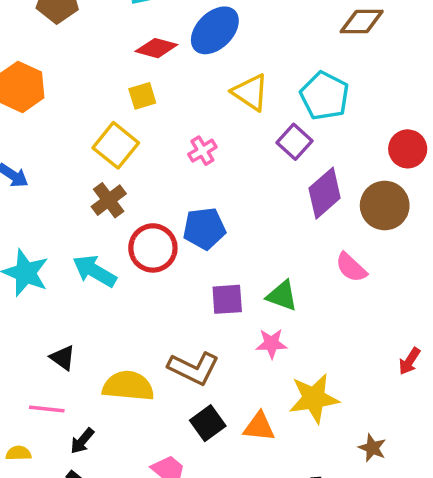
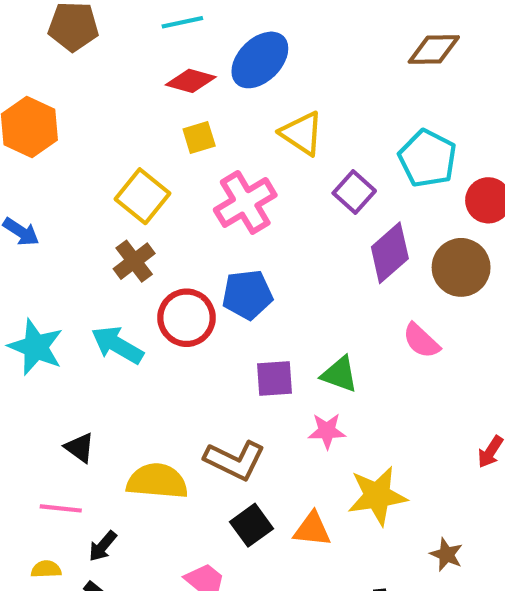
yellow square: (142, 96) -> (199, 137), moved
cyan pentagon: (325, 96) -> (428, 158), moved
pink cross: (202, 151) -> (245, 202), size x1.8
yellow semicircle: (18, 453) -> (46, 569), moved

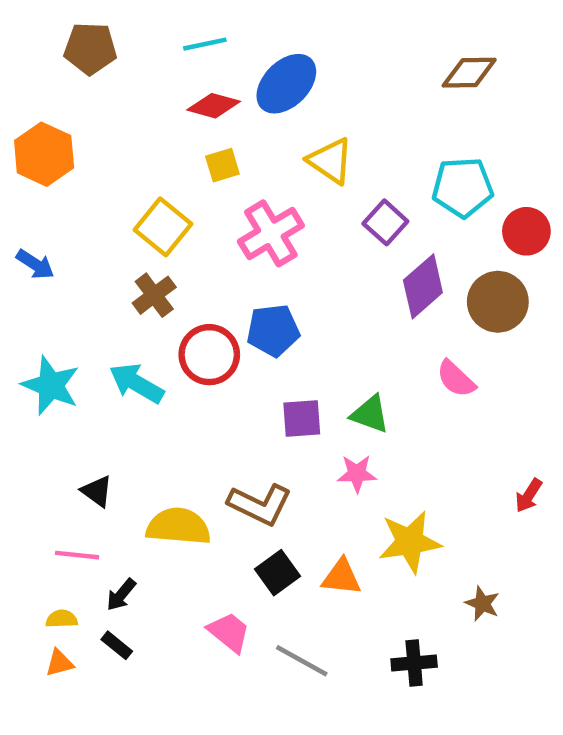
cyan pentagon: (428, 158) -> (463, 187), turned -30

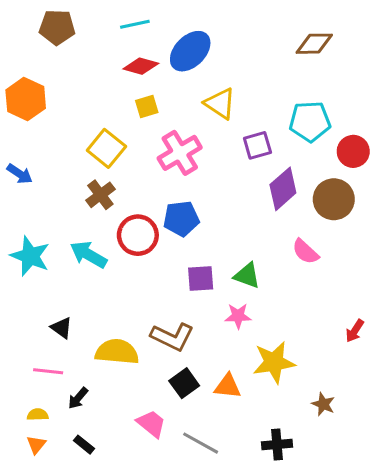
purple square: (385, 222) -> (257, 145), turned 32
black rectangle: (117, 645) -> (84, 445), moved
orange triangle: (59, 663) -> (36, 445), turned -36

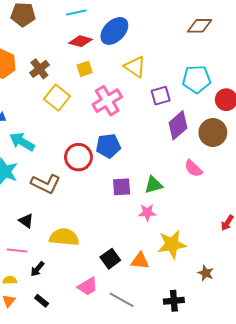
brown cross: (100, 195) -> (39, 69), moved
cyan arrow: (88, 255) -> (22, 142), moved
green triangle: (247, 276) -> (153, 185), turned -36
brown L-shape: (172, 337) -> (46, 184), moved
pink trapezoid: (151, 424) -> (88, 286), turned 110

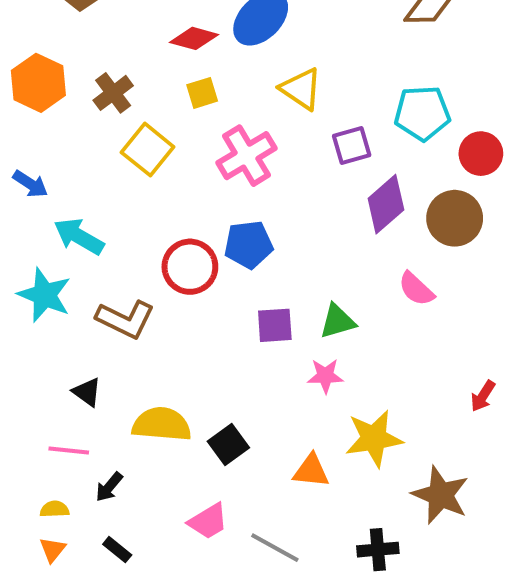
black square: (110, 259) -> (228, 445), moved
brown star: (206, 273) -> (440, 495), size x1.8

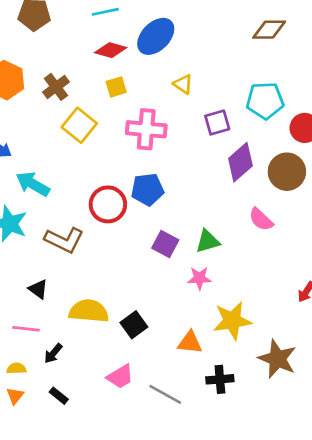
yellow triangle: (301, 89) -> (183, 84), size x0.7
pink cross: (247, 156) -> (146, 129), turned 36
purple square: (275, 325) -> (165, 244), turned 32
black cross: (378, 550) -> (220, 379), moved

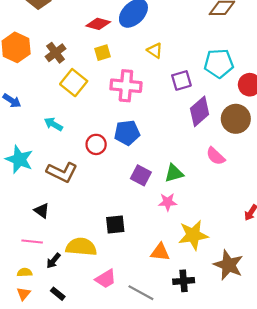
cyan arrow: (33, 184) -> (53, 124), moved, size x0.7
red circle: (108, 204) -> (96, 144), size x0.7
yellow semicircle: (89, 311) -> (81, 247), moved
black square: (134, 325) -> (115, 224), moved, turned 30

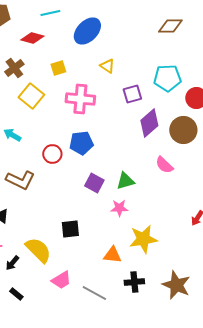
red diamond: (98, 24) -> (32, 38), moved
yellow semicircle: (81, 247) -> (38, 250), turned 40
brown star: (228, 265) -> (176, 285), moved

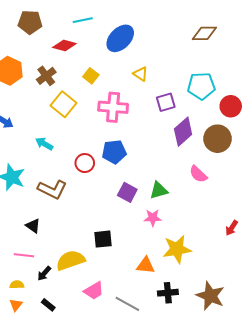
yellow square: (58, 68) -> (91, 76), turned -35
yellow semicircle: (38, 250) -> (71, 260), turned -64

